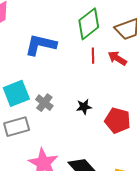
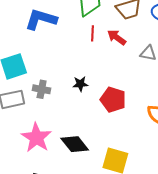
gray cross: (44, 103) -> (42, 89), moved, turned -30

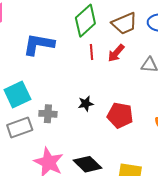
red arrow: (117, 37) -> (116, 53), turned -78

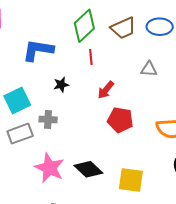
red arrow: (116, 53) -> (106, 90), moved
black star: (86, 104) -> (61, 85), moved

